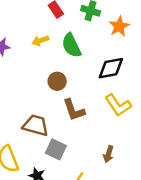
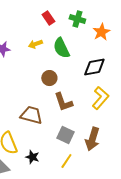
yellow L-shape: (118, 105) -> (100, 98), turned -105
gray square: (56, 149) -> (65, 135), moved
brown arrow: (108, 154) -> (92, 139), size x1.6

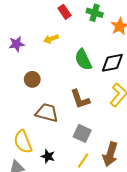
green semicircle: (61, 48) -> (83, 60), moved
brown circle: (49, 78) -> (32, 79), moved
brown arrow: (92, 139) -> (110, 154), moved

